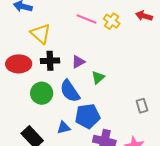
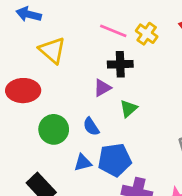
black cross: (50, 61) -> (120, 64), moved
blue semicircle: (70, 91) -> (91, 127), size x0.6
blue triangle: (64, 128) -> (83, 163), moved

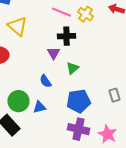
purple triangle: (102, 88) -> (54, 53), turned -32
green circle: (54, 129) -> (18, 101), moved
blue pentagon: (115, 160) -> (78, 101), moved

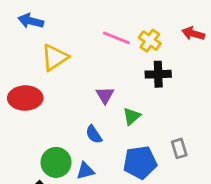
yellow triangle: (18, 26) -> (55, 57), turned 45
black cross: (66, 36) -> (158, 74), moved
gray rectangle: (114, 95) -> (179, 148), moved

